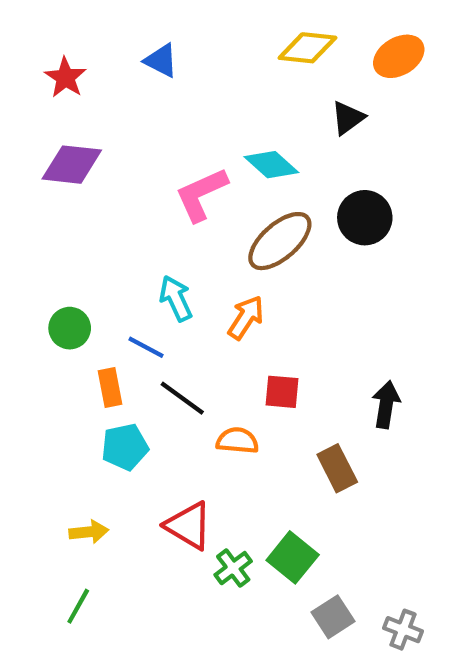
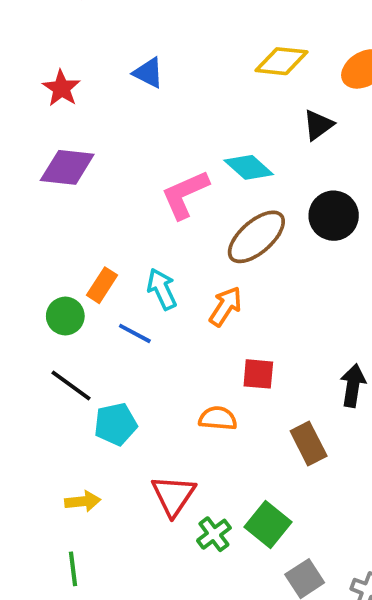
orange rectangle: (110, 388) -> (102, 285), moved, turned 44
black line: (182, 398) -> (71, 386), moved
red triangle: (189, 526) -> (173, 496), turned 33
green line: (78, 606) -> (73, 569), turned -36

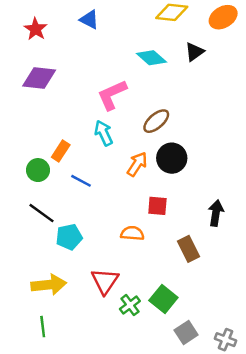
cyan diamond: (249, 167) -> (151, 58), moved
black circle: (334, 216) -> (172, 158), moved
brown ellipse: (256, 237) -> (156, 121), size x0.7
cyan arrow: (162, 289) -> (104, 133), moved
yellow arrow: (83, 501) -> (49, 285), size x1.6

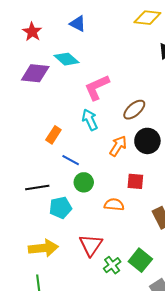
cyan diamond: (151, 58) -> (67, 59), moved
green circle: (38, 170) -> (84, 182), moved
black line: (42, 213) -> (37, 187), turned -45

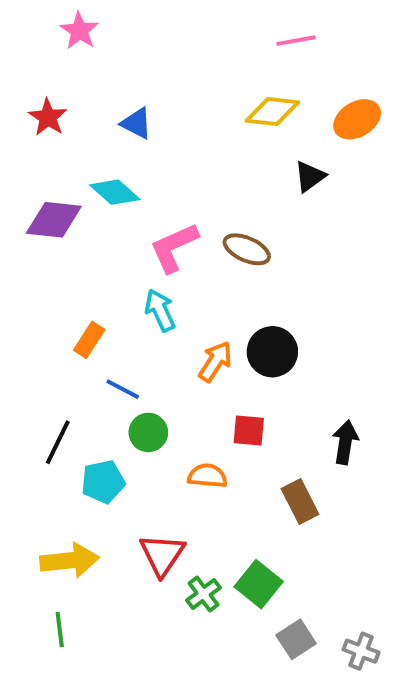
red star: (32, 32) -> (48, 117), moved
brown ellipse: (134, 110) -> (247, 249), moved, turned 65
black line: (37, 187) -> (58, 442), turned -55

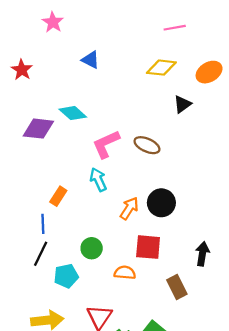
red star: (48, 117) -> (22, 70), moved
blue triangle: (136, 123) -> (90, 60), moved
blue line: (123, 389) -> (43, 224), moved, turned 60
red square: (249, 431) -> (148, 247), size x1.4

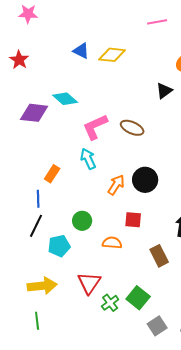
pink star: (53, 22) -> (28, 14), moved, turned -30
yellow diamond: (161, 68) -> (112, 55), moved
red square: (148, 247) -> (133, 220), size x0.7

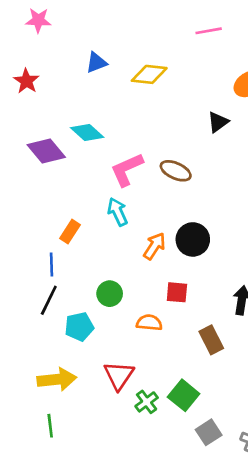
blue triangle: (81, 51) -> (96, 63), moved, turned -48
purple diamond: (34, 113) -> (46, 151), turned 44

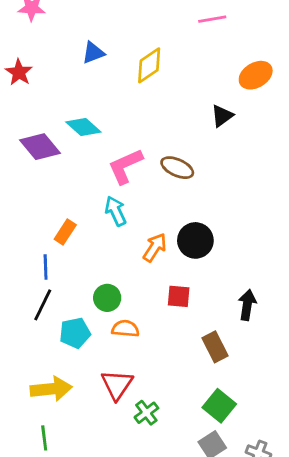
yellow diamond: (149, 74) -> (149, 65), turned -40
orange semicircle: (149, 323) -> (125, 329), moved
green square: (184, 395) -> (219, 406), moved

